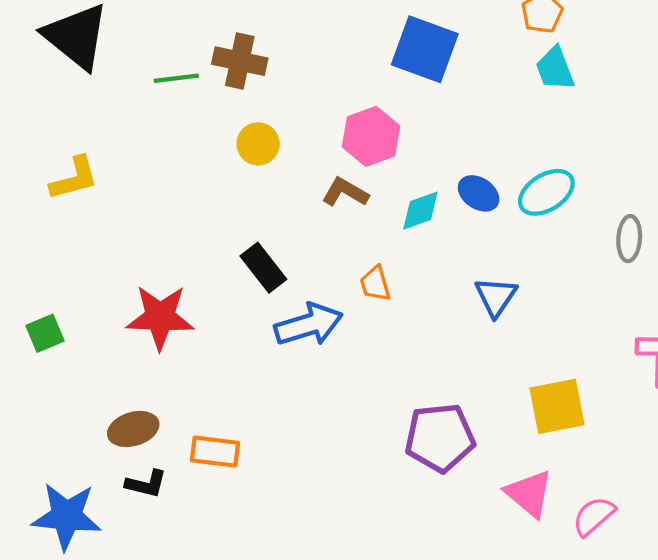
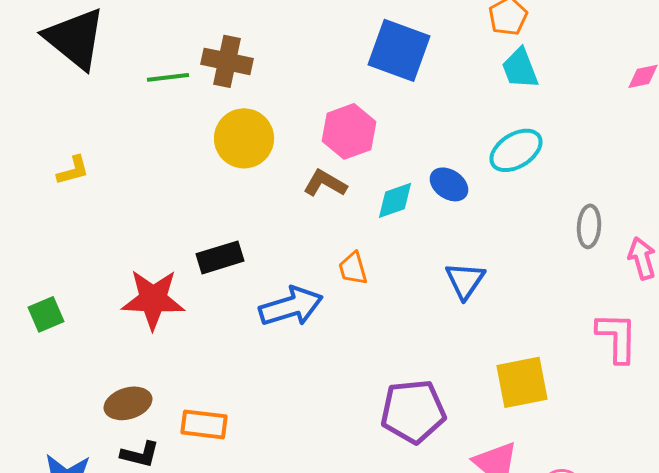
yellow circle: (258, 144) -> (244, 138), size x1.5
yellow L-shape: (74, 178) -> (73, 170), size x0.7
cyan ellipse: (546, 192) -> (516, 150), moved
black rectangle: (263, 268) -> (220, 257), moved, turned -69

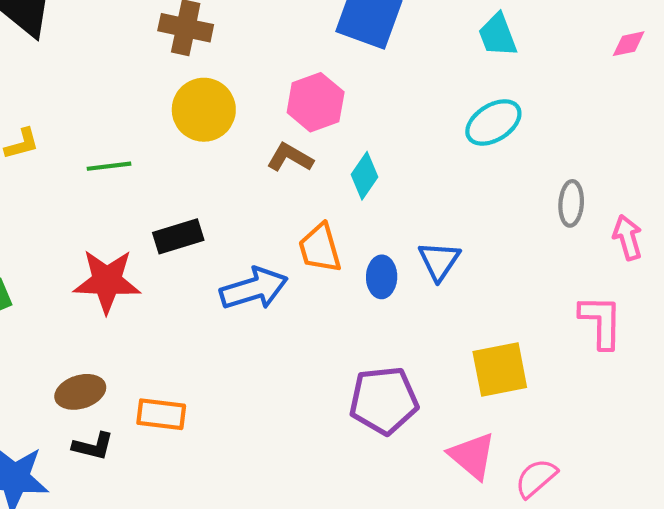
green line: (168, 77) -> (109, 166), moved
blue ellipse: (449, 184) -> (382, 277), moved, turned 57
cyan diamond: (395, 200) -> (365, 176), turned -36
orange trapezoid: (353, 268) -> (320, 248), size x1.4

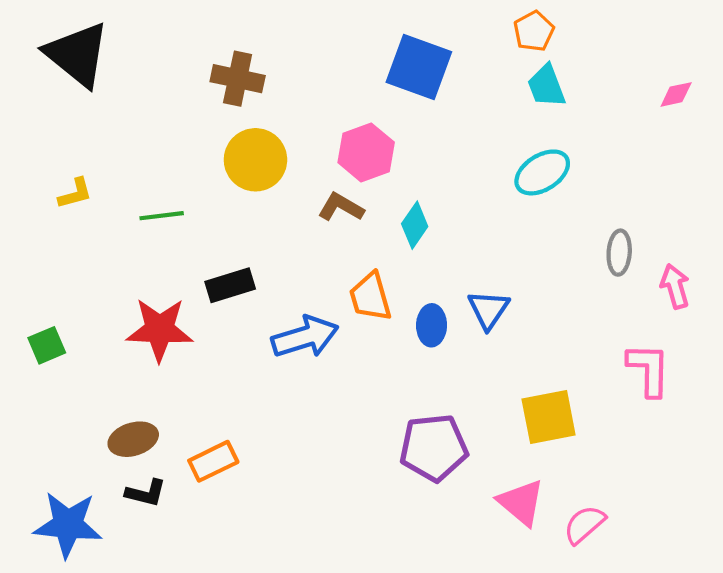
orange rectangle: (161, 414) -> (213, 461), turned -33

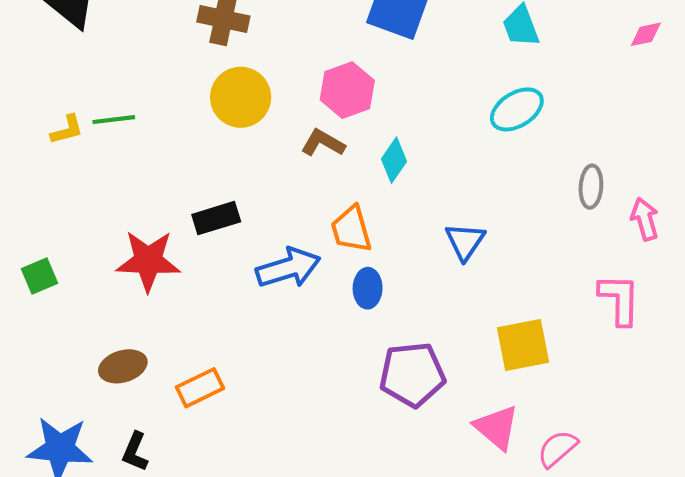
green line: (162, 216) -> (114, 120), moved
blue ellipse: (432, 325) -> (368, 288), moved
black L-shape: (146, 493) -> (135, 452), moved, turned 99

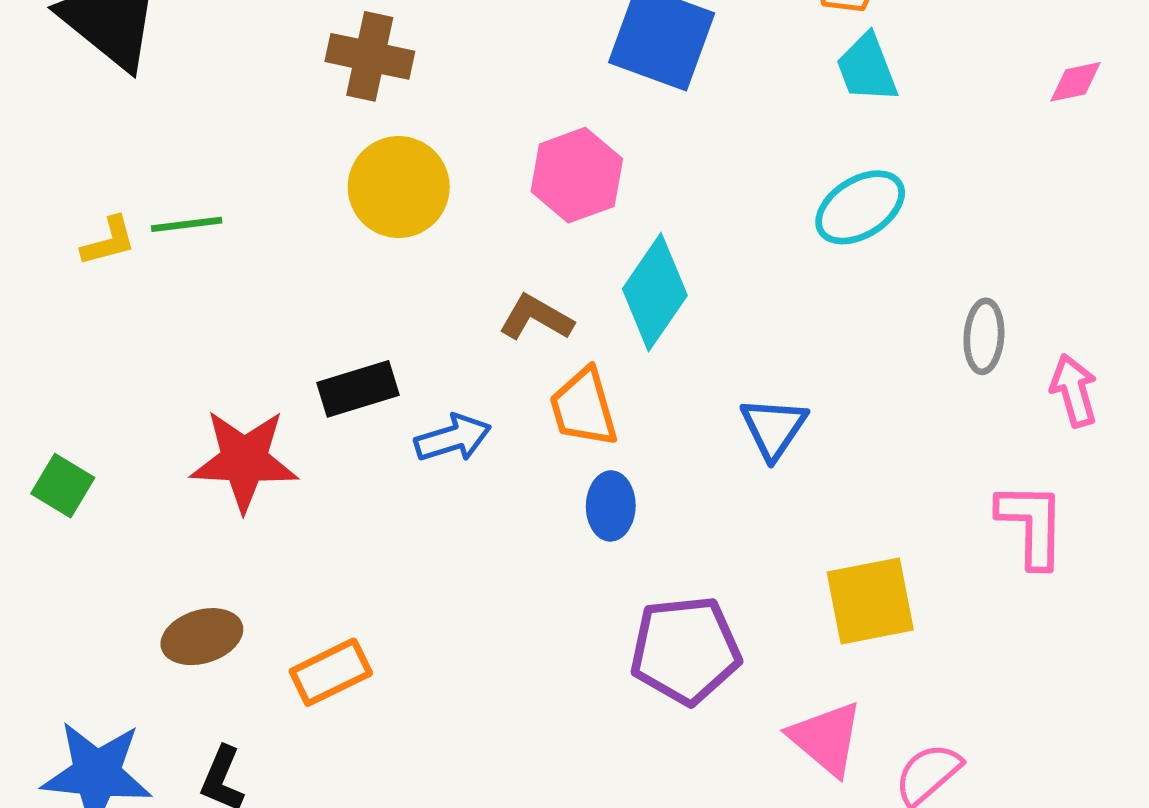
brown L-shape: (323, 143) -> (536, 318), moved
cyan diamond: (394, 160) -> (655, 292), size x1.5
blue arrow: (288, 268) -> (453, 438), moved, size x0.7
green square: (40, 276) -> (63, 486), turned -36

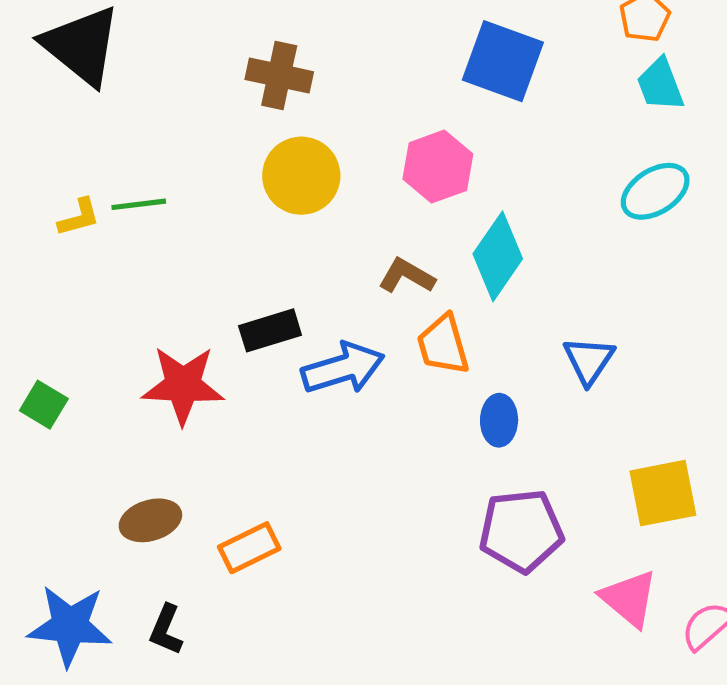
blue arrow: (453, 438) -> (343, 368), size x1.4
blue ellipse: (611, 506) -> (499, 420), moved

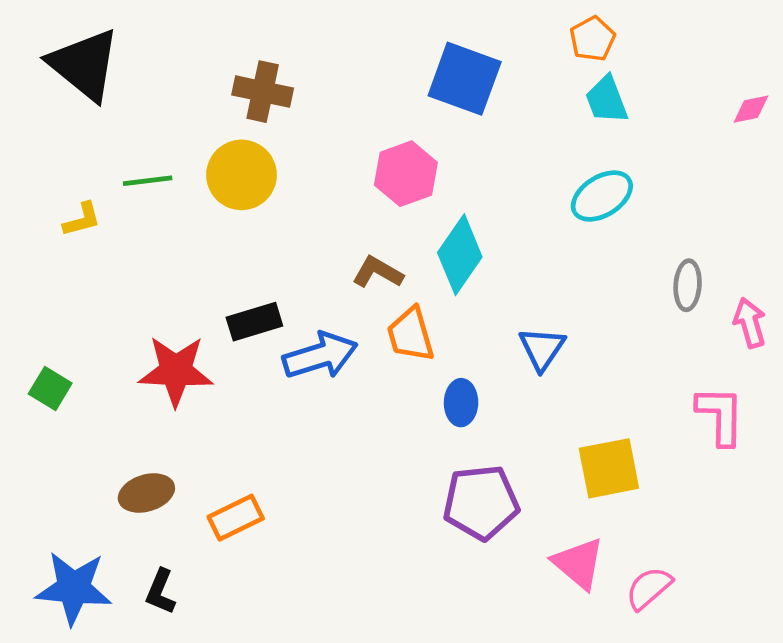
yellow circle: (301, 176) -> (242, 175), moved
green line: (139, 204) -> (148, 181), moved

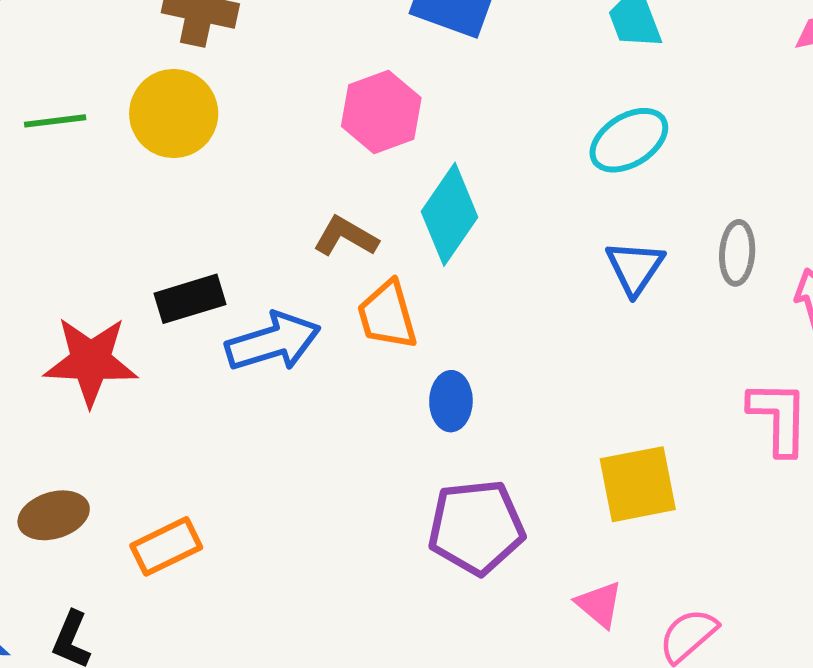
blue triangle: (542, 349) -> (635, 268), moved
pink triangle: (578, 563) -> (599, 604), size x0.7

